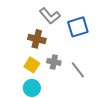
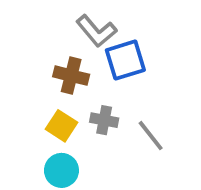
blue square: (78, 27) -> (125, 60), moved

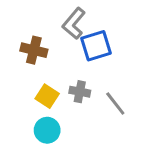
gray L-shape: (96, 31) -> (74, 23), turned 80
brown cross: (71, 76) -> (34, 50), moved

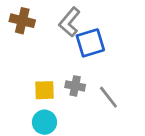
brown cross: (34, 50) -> (22, 21), moved
yellow square: (47, 96) -> (44, 90), turned -35

